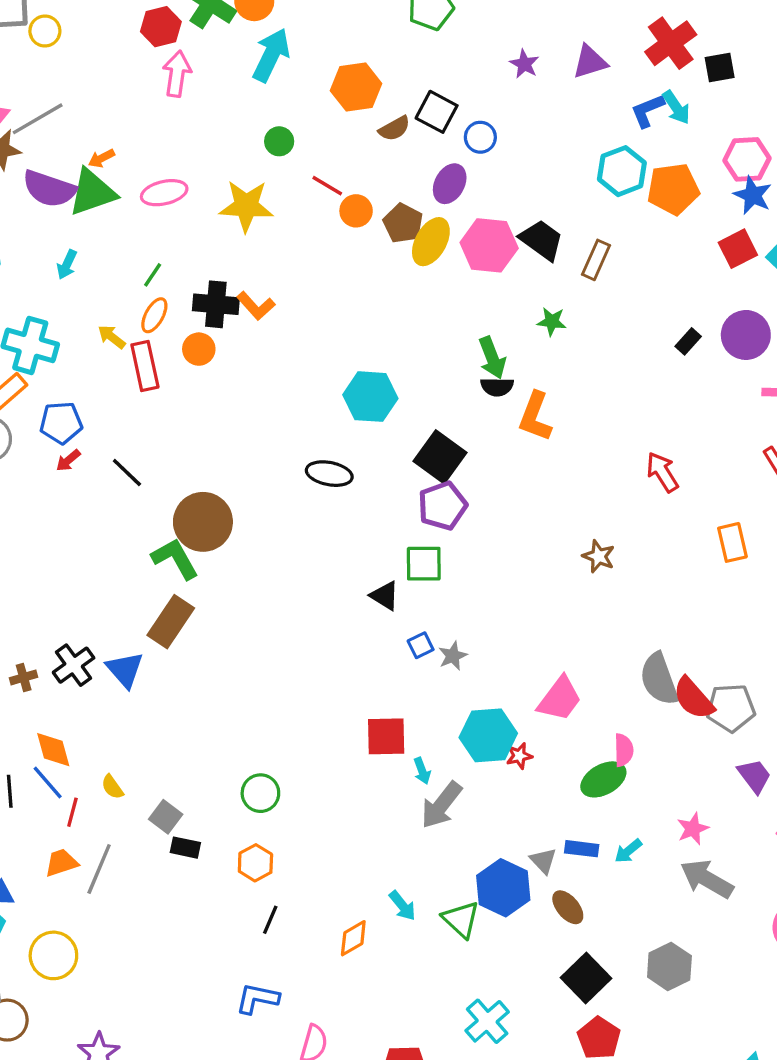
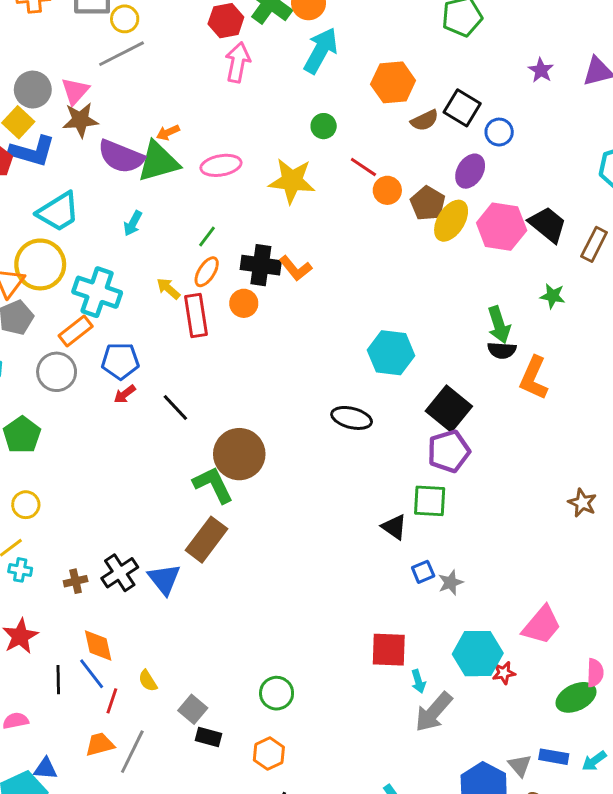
gray line: (38, 119) -> (121, 54), moved

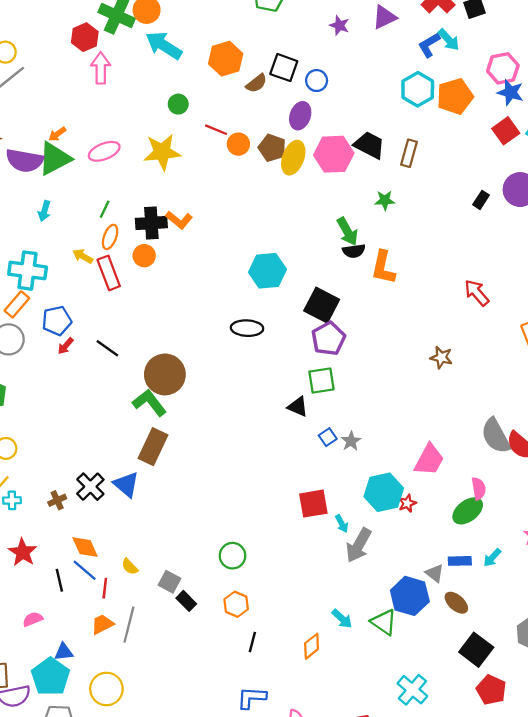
cyan arrow: (321, 51) -> (164, 45), turned -75
black rectangle: (208, 737) -> (186, 601), turned 42

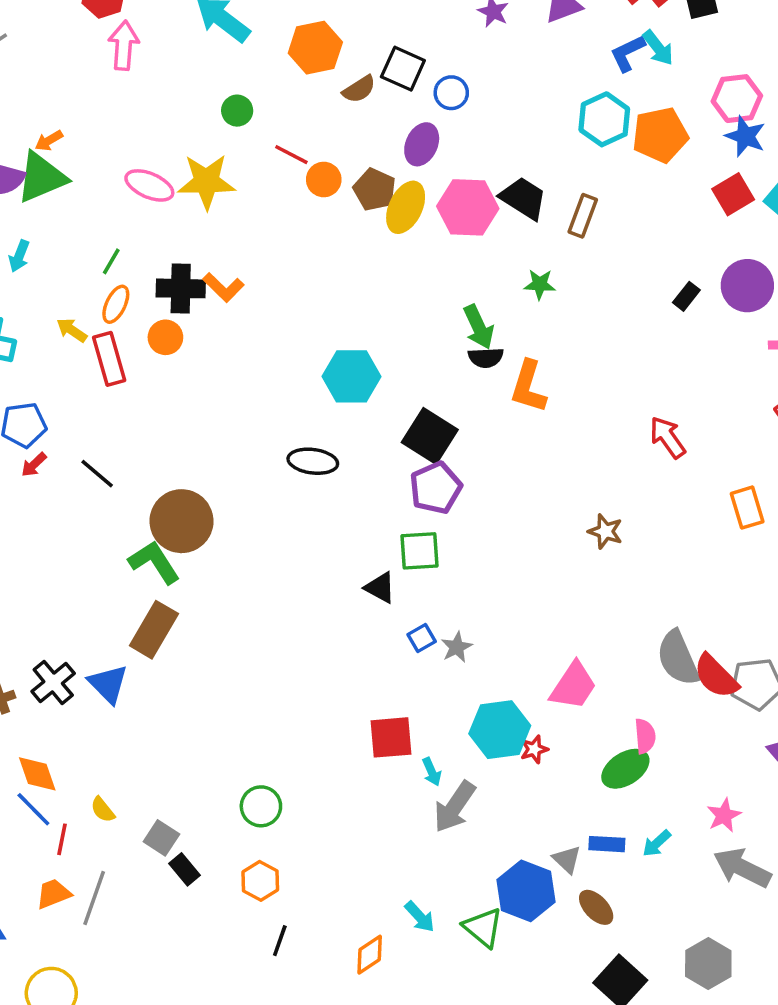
pink ellipse: (104, 151) -> (149, 185), moved, turned 40

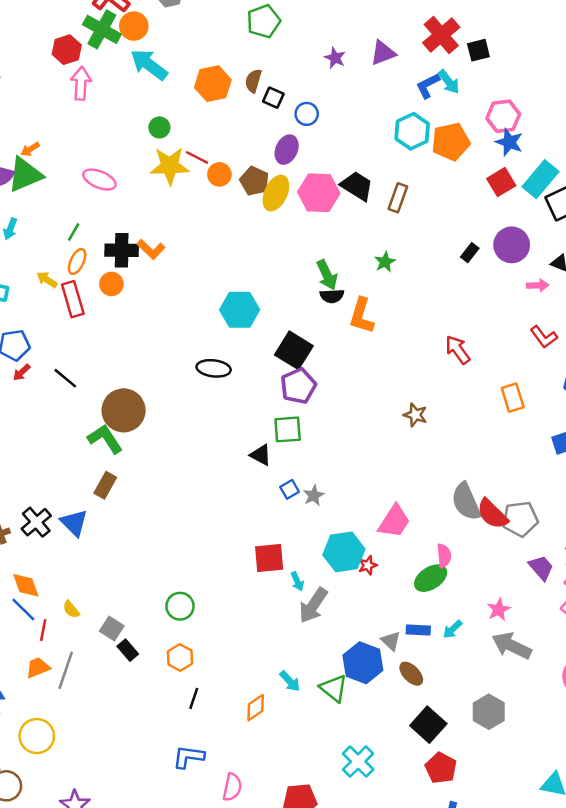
black square: (403, 69) -> (273, 98), size x0.7
brown semicircle: (359, 89) -> (253, 81), moved, turned 140
yellow star: (206, 182) -> (170, 166), moved
green star: (540, 284) -> (385, 262), moved, turned -30
brown rectangle: (154, 630) -> (105, 485), size x0.7

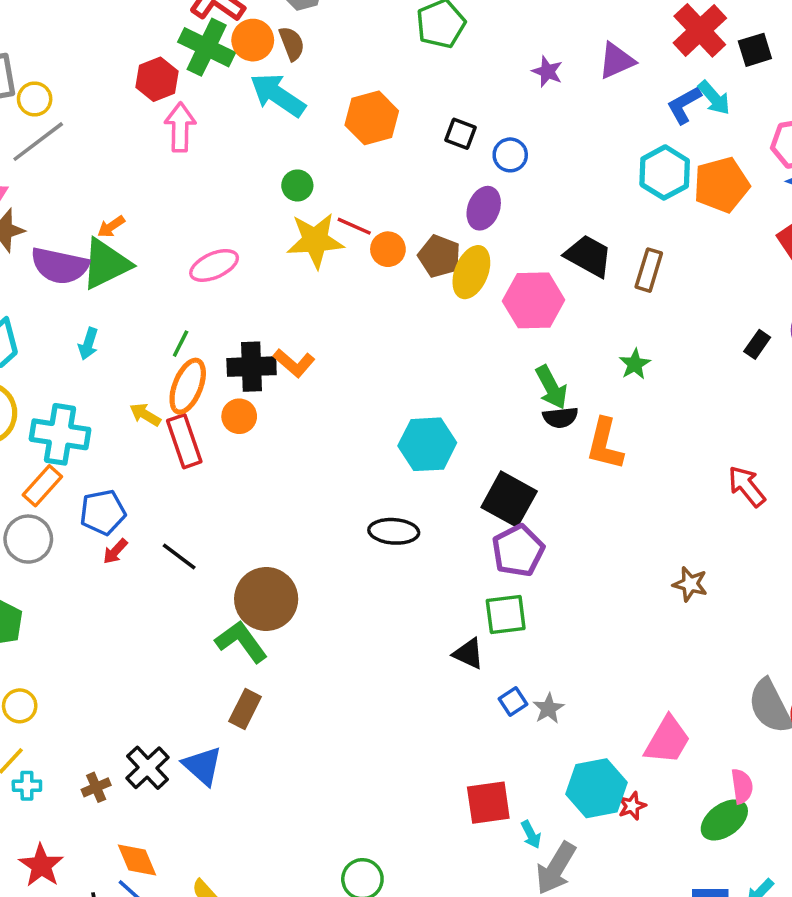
brown semicircle: (253, 81) -> (292, 44), moved, turned 145
pink ellipse: (99, 180) -> (214, 265), turned -44
pink hexagon: (319, 193) -> (534, 300), moved
orange ellipse: (77, 262) -> (188, 386), size x1.4

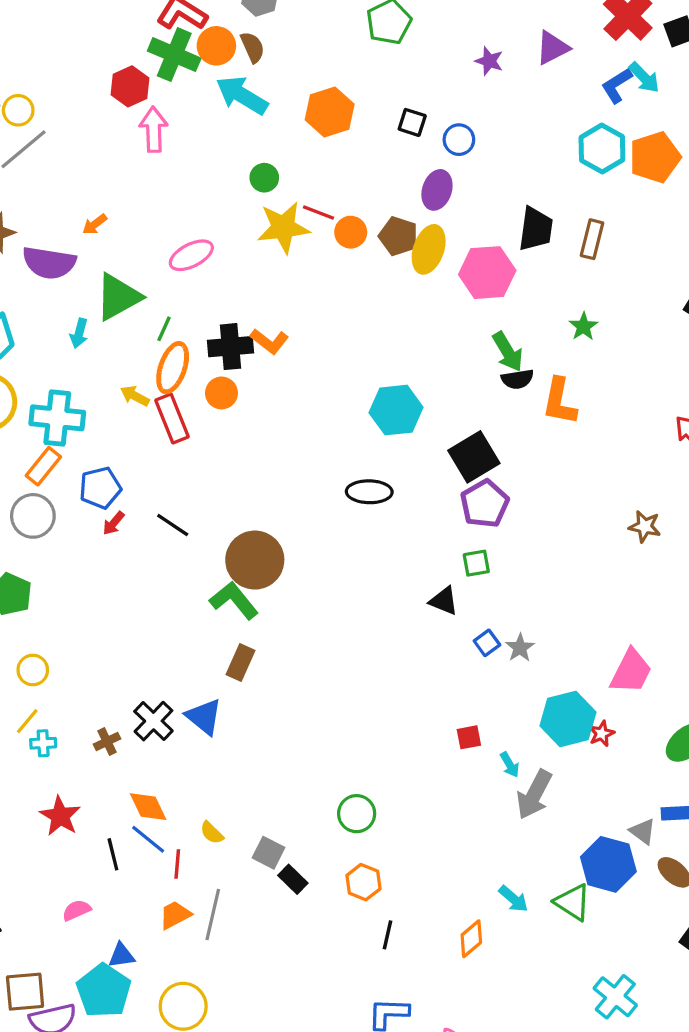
black trapezoid: (588, 256) -> (536, 229), turned 72
green triangle: (106, 264) -> (118, 297), moved
black square: (509, 499) -> (474, 457), turned 33
green square: (506, 615) -> (476, 563), size x0.7
red square: (488, 803) -> (469, 737), size x0.6

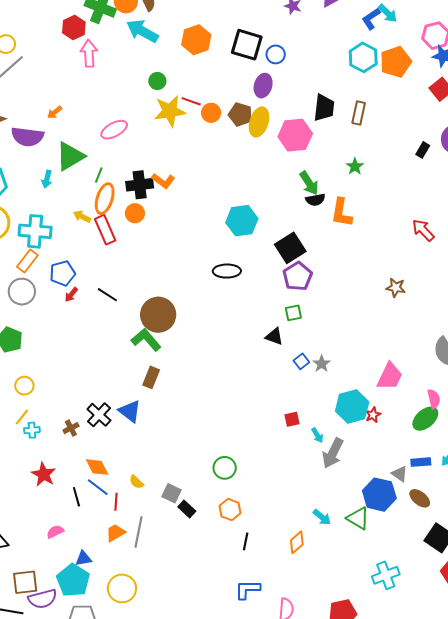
black square: (412, 122) -> (247, 45), size x1.8
cyan cross: (615, 997) -> (386, 575), turned 32

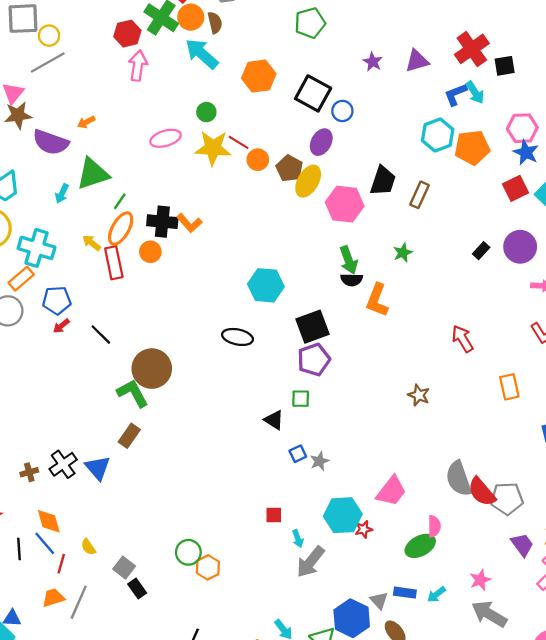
pink ellipse: (114, 130) -> (166, 138), moved
orange hexagon: (230, 510) -> (208, 567), moved

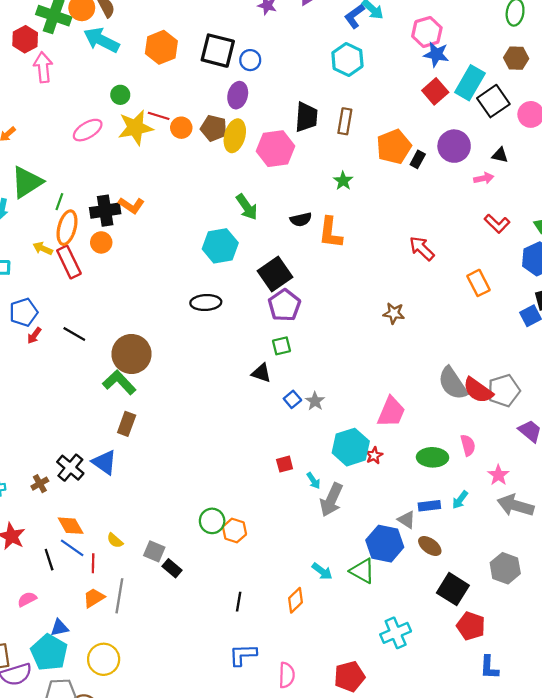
orange pentagon: (472, 148) -> (394, 147), moved
green arrow: (349, 260) -> (247, 207), moved
pink semicircle: (434, 526) -> (468, 445), moved
green ellipse: (420, 546) -> (432, 457), turned 44

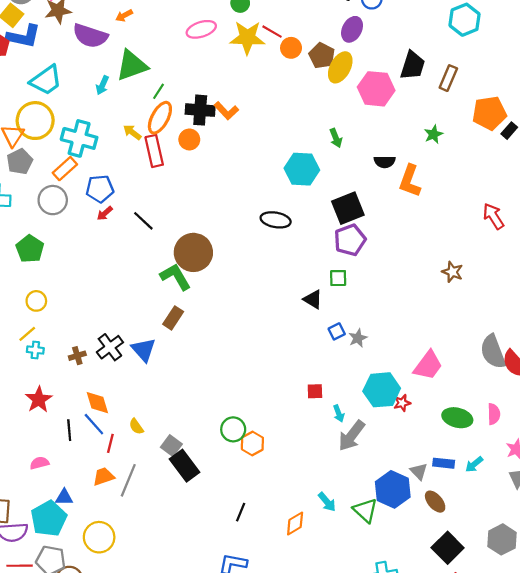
green arrow: (247, 207) -> (336, 138), size x0.7
black rectangle: (172, 568) -> (184, 466), size x1.6

